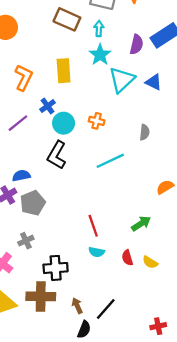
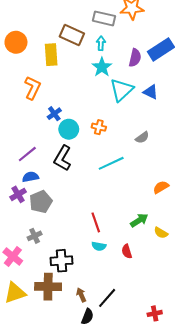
yellow rectangle: (64, 71) -> (51, 55), moved
purple line: (18, 123) -> (27, 154), moved
gray semicircle: (144, 132) -> (142, 137), turned 48
yellow semicircle: (150, 262) -> (161, 233), moved

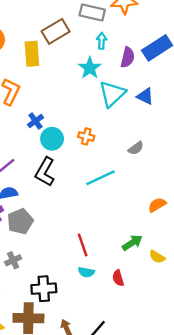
brown rectangle: (72, 35) -> (56, 31), turned -55
cyan arrow: (101, 43) -> (102, 41), moved

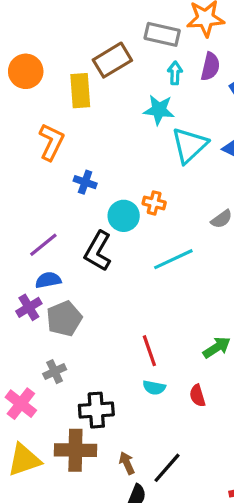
purple semicircle: (128, 57) -> (210, 67), moved
cyan star: (90, 68) -> (159, 110), turned -30
blue cross: (35, 121) -> (85, 182), turned -35
cyan circle: (52, 139) -> (124, 216), moved

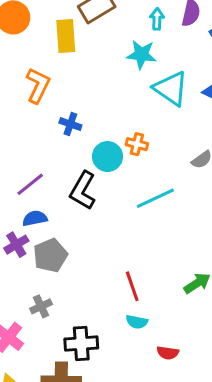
cyan triangle: (189, 145) -> (171, 89), turned -42
red semicircle: (197, 396) -> (168, 353), moved, turned -65

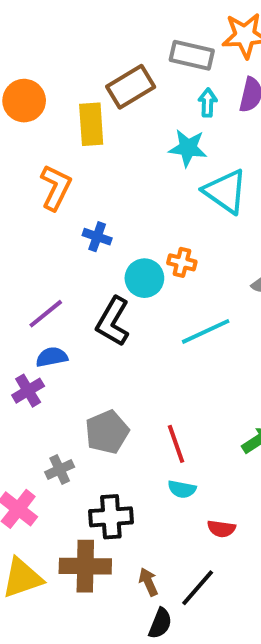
gray pentagon: (50, 255) -> (107, 432), moved

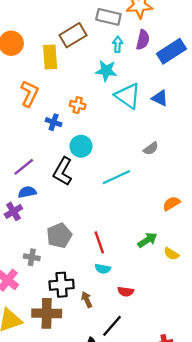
orange cross: (182, 262) -> (78, 105), moved
gray cross: (60, 469) -> (32, 257), turned 35
brown arrow: (148, 582) -> (87, 300), moved

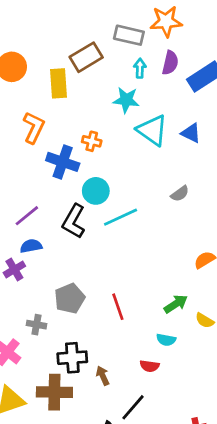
blue cross: (54, 122) -> (63, 162), size x1.6
cyan line: (116, 177) -> (121, 217), moved
cyan semicircle: (103, 269) -> (166, 340), moved

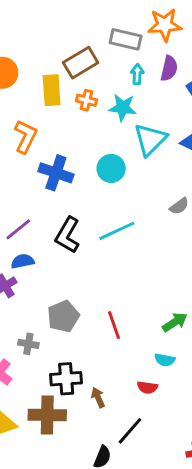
cyan triangle: (152, 130) -> (150, 139), turned 40
orange cross: (92, 141) -> (86, 100), moved
cyan circle: (96, 191) -> (111, 168), moved

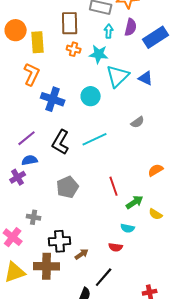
brown rectangle: (81, 63) -> (70, 23), turned -60
yellow rectangle: (52, 90) -> (38, 42), moved
gray pentagon: (63, 316) -> (68, 187), moved
red line: (114, 325) -> (114, 186), moved
brown arrow: (98, 398) -> (82, 254), turned 80

